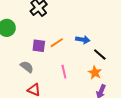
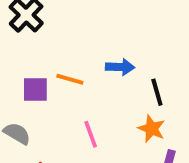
orange line: (57, 43) -> (70, 79), turned 56
black line: (100, 55) -> (157, 92), turned 40

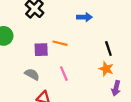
blue arrow: (120, 67) -> (84, 17), moved
pink line: (91, 134) -> (64, 74), moved

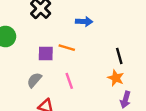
blue arrow: (84, 17) -> (84, 22), moved
gray semicircle: (32, 74) -> (34, 80), turned -80

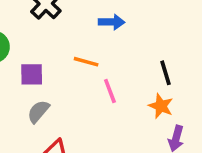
purple square: (46, 54) -> (32, 74), moved
pink line: (69, 81) -> (110, 91), moved

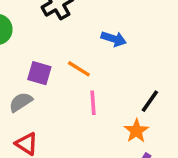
black line: (165, 73) -> (150, 101), turned 35
purple square: (32, 74) -> (39, 73), moved

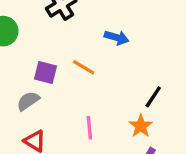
pink line: (93, 103) -> (89, 128), moved

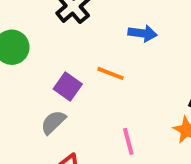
purple square: (45, 72) -> (68, 87), turned 30

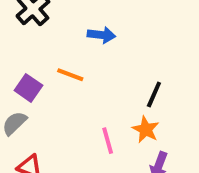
pink line: (128, 141) -> (108, 141), moved

